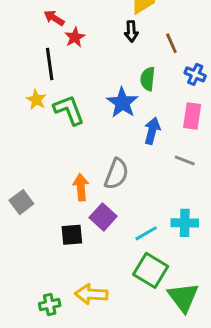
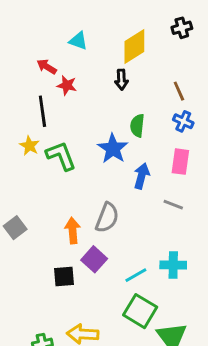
red star: (75, 37) -> (67, 85), turned -30
brown line: (171, 43) -> (179, 91), moved
gray square: (21, 202) -> (15, 228), moved

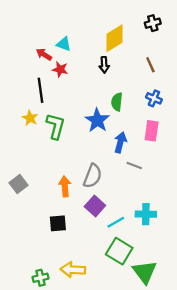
cyan triangle: (78, 41) -> (64, 44), moved
brown line: (179, 91) -> (150, 65), moved
green L-shape: (61, 156) -> (56, 126), turned 36
gray line: (173, 205) -> (134, 165), moved
purple square: (94, 259) -> (95, 206), moved

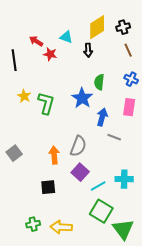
black cross: (153, 23) -> (123, 27), moved
cyan triangle: (64, 44) -> (66, 37), moved
black line: (41, 90) -> (14, 60), moved
green cross: (41, 278) -> (33, 224), moved

